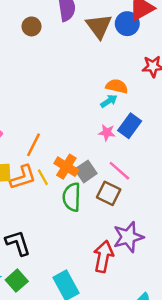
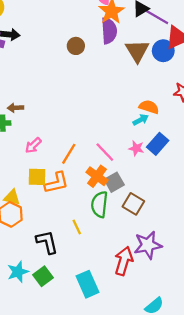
pink line: (119, 171) -> (105, 152), moved
yellow line: (43, 177) -> (77, 227), moved

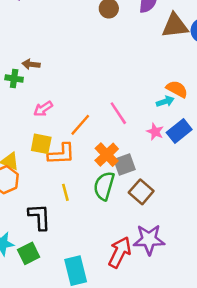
brown triangle: (137, 51) -> (175, 26), turned 45
pink line: (105, 152) -> (118, 113), moved
yellow line: (77, 227) -> (65, 192), moved

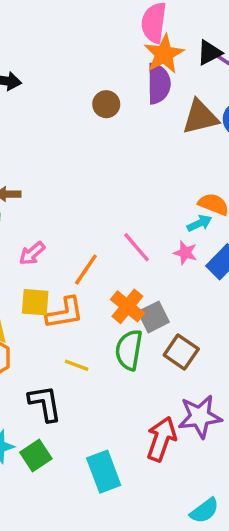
pink star: (155, 132) -> (185, 253), moved
yellow line: (65, 192) -> (77, 365), turned -48

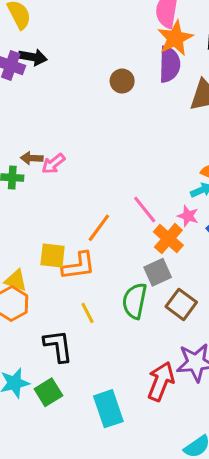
pink arrow: (32, 253) -> (53, 164), moved
orange cross: (127, 306) -> (168, 239), moved
yellow line: (77, 365) -> (87, 313), turned 40

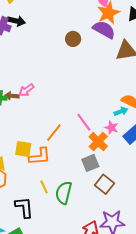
purple semicircle: (169, 64) -> (104, 30), turned -65
brown arrow: (32, 158) -> (12, 96), moved
green semicircle: (135, 301) -> (64, 193), moved

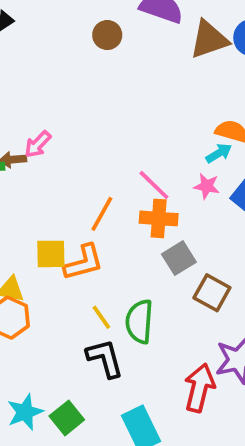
orange cross: (98, 142) -> (159, 218), moved, turned -30
black L-shape: (24, 207) -> (105, 358), moved

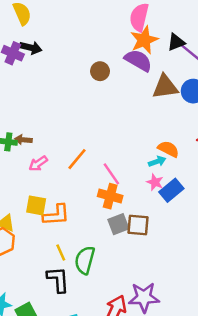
pink arrow: (38, 144) -> (38, 164), moved
pink star: (207, 186) -> (155, 182), moved
orange line: (102, 214) -> (77, 159), moved
brown square: (212, 293) -> (138, 225), moved, turned -35

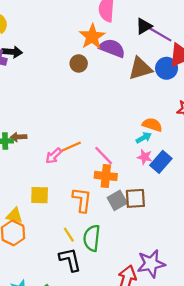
orange star: (144, 40) -> (92, 37), moved
orange line: (77, 159) -> (70, 147), turned 35
pink arrow: (38, 164) -> (54, 156), moved
orange L-shape: (56, 215) -> (82, 200), moved, turned -70

